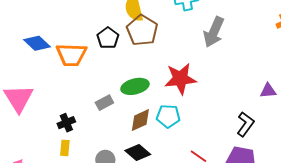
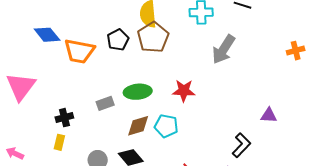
red star: (180, 79) -> (184, 91), size x0.7

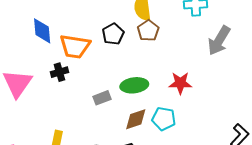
blue diamond: (47, 35) -> (42, 31), turned 36
brown pentagon: (153, 37) -> (148, 31), size x0.7
black cross: (64, 118) -> (59, 72), moved

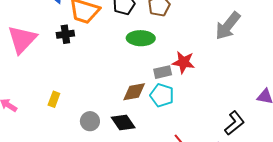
green ellipse: (134, 85) -> (141, 38), moved
gray rectangle: (102, 98) -> (163, 72), moved

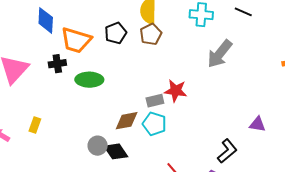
green ellipse: (141, 38) -> (89, 80), moved
yellow rectangle: (54, 99) -> (35, 125), moved
gray circle: (90, 121) -> (98, 146), moved

